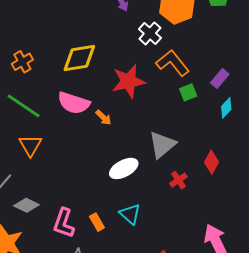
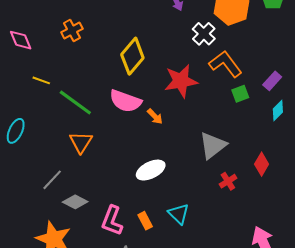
yellow diamond: (79, 58) -> (132, 56), turned -42
orange cross: (22, 62) -> (72, 30), moved
white ellipse: (124, 168) -> (151, 170), moved

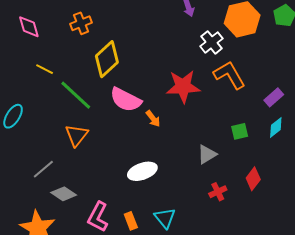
yellow diamond: (132, 56) -> (107, 59), moved
green square: (240, 94) -> (240, 131), moved
gray triangle: (213, 145) -> (207, 154), size x0.7

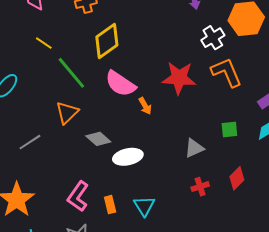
gray diamond: (64, 194) -> (98, 139), moved

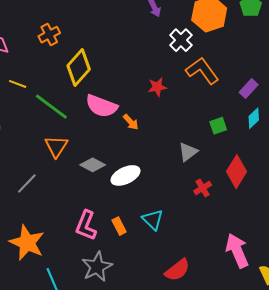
red star: (179, 78) -> (157, 87), size x0.6
red diamond: (237, 178) -> (237, 172), size x1.4

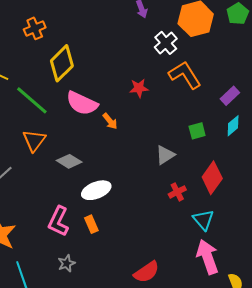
white ellipse: (126, 175) -> (96, 190), moved
cyan triangle: (153, 220) -> (203, 220), moved
gray star: (97, 267) -> (67, 263), size x0.6

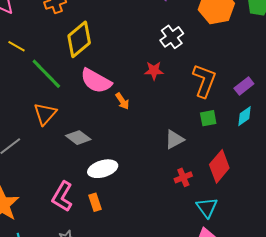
white cross: (166, 43) -> (172, 37), moved
orange L-shape: (185, 75) -> (204, 81), moved, turned 48

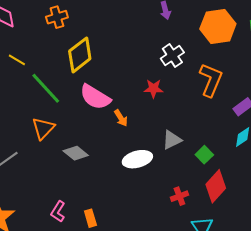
orange L-shape: (204, 81) -> (211, 80), moved
green square: (208, 118) -> (204, 155), moved, turned -36
gray triangle: (174, 139) -> (172, 140), moved
white ellipse: (103, 169) -> (137, 159), moved
pink L-shape: (62, 197) -> (58, 212), size x0.7

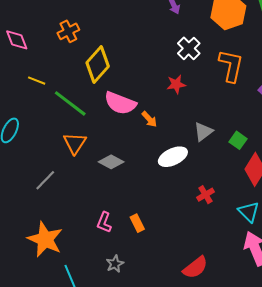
red cross: (179, 196) -> (205, 195), moved

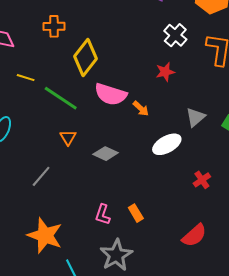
orange cross: (68, 31) -> (54, 26), turned 30
orange triangle: (75, 143) -> (68, 137), size x0.7
gray star: (115, 264) -> (116, 255), size x1.8
red semicircle: (195, 267) -> (194, 235), moved

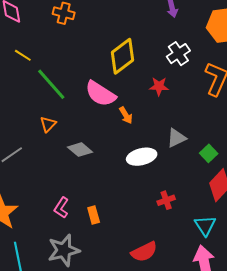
yellow diamond: (85, 57) -> (123, 56), moved

